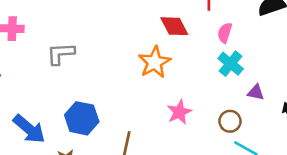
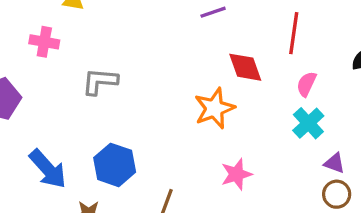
brown circle: (230, 121) -> (337, 194), moved

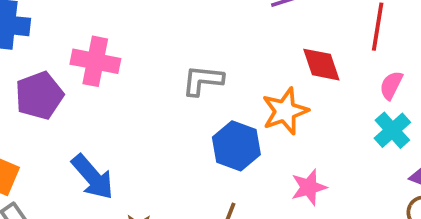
pink cross: (44, 42) -> (95, 61), moved, size x1.4
gray L-shape: (100, 81) -> (203, 80), moved
blue hexagon: (115, 165) -> (236, 146), moved

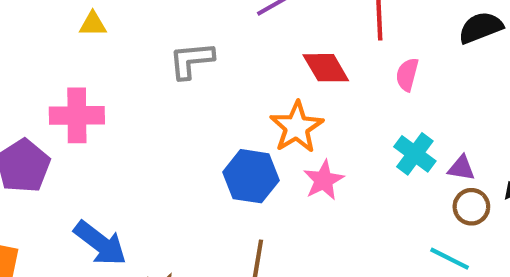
gray L-shape: (203, 80) -> (191, 60), moved
cyan cross: (392, 130) -> (415, 154), moved
pink star: (309, 187) -> (324, 180), moved

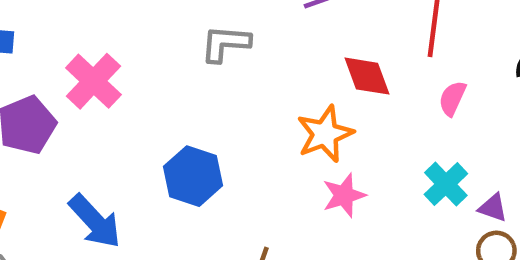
pink cross: (77, 115) -> (93, 81), turned 34
blue hexagon: (251, 176) -> (193, 176), moved

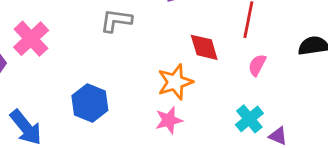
pink star: (344, 195) -> (169, 120), moved

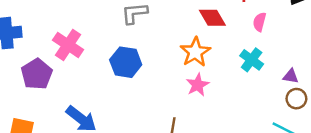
blue hexagon: (90, 103) -> (126, 62), moved
cyan cross: (249, 119) -> (252, 60), moved

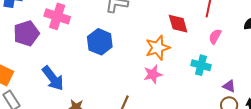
pink cross: (68, 45) -> (57, 16), turned -30
cyan cross: (252, 60) -> (201, 65), turned -36

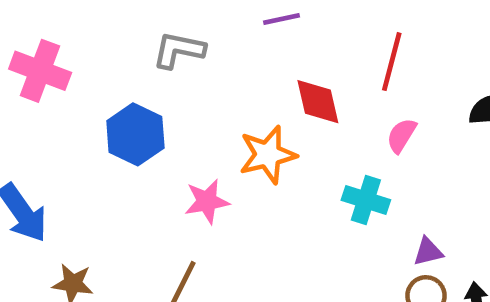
pink star: (153, 74) -> (207, 201), moved
purple triangle: (229, 86) -> (428, 252), turned -40

